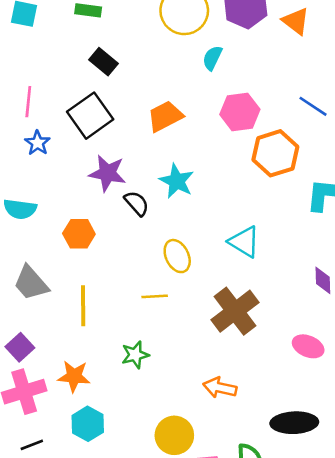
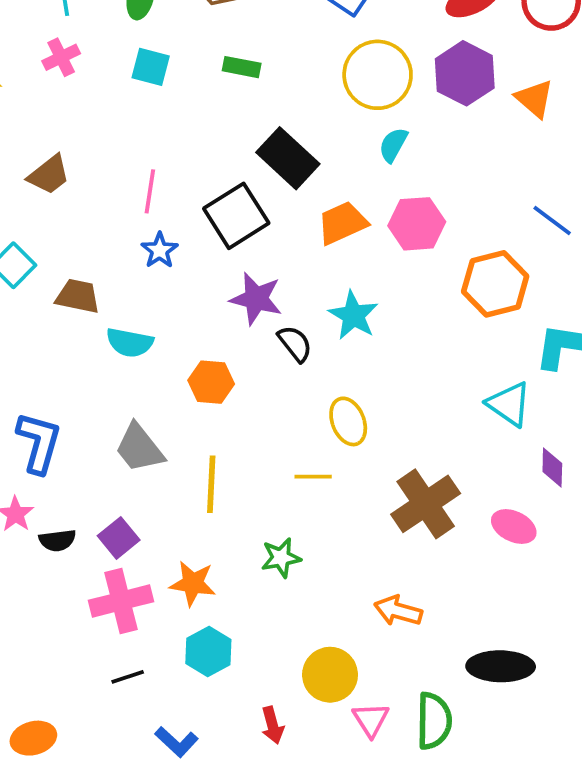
cyan semicircle: (212, 58) -> (393, 145), moved
black rectangle: (103, 62) -> (288, 158), moved, size x1.5
pink hexagon: (240, 112) -> (417, 224), moved
cyan triangle: (244, 242) -> (509, 404), moved
pink ellipse: (308, 346) -> (514, 526), moved

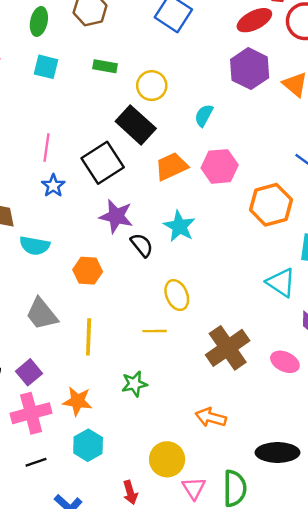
yellow circle: (378, 75) -> (152, 86), moved, size x0.7

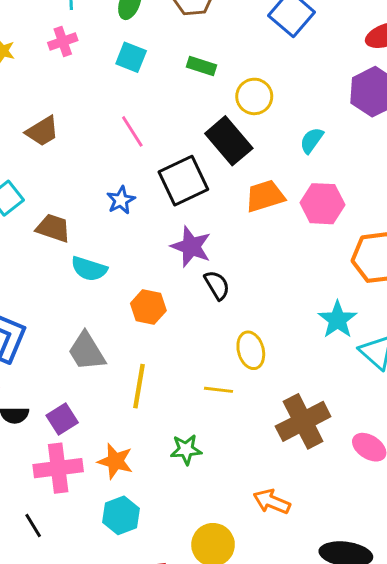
pink line: (46, 148) -> (132, 131), moved, turned -48
cyan star: (179, 226) -> (338, 320), moved
black line: (36, 462) -> (33, 526), moved, turned 70

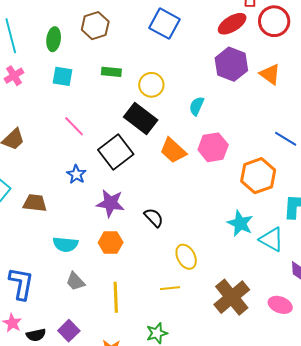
orange trapezoid: (265, 196) -> (173, 151), turned -108
purple star: (191, 247) -> (110, 203), moved
cyan semicircle: (89, 269) -> (65, 244), moved
gray trapezoid: (87, 351) -> (75, 281), size x0.7

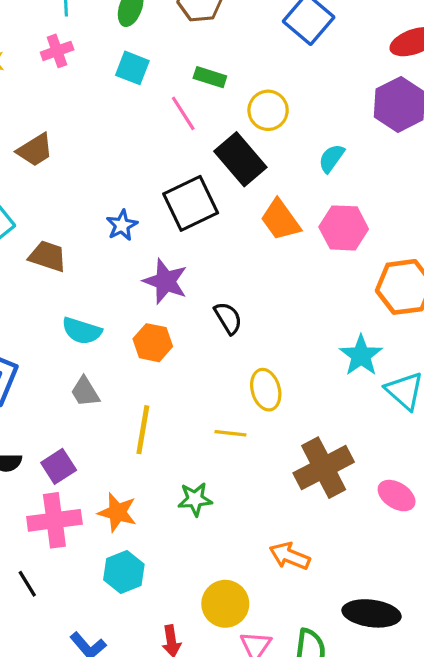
pink line: (74, 126) -> (183, 113), moved

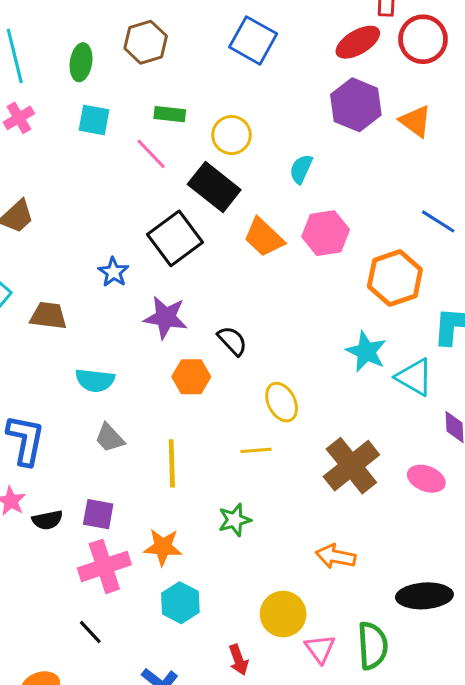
orange hexagon: (153, 343) -> (191, 377), moved
purple square: (59, 466) -> (98, 514), turned -36

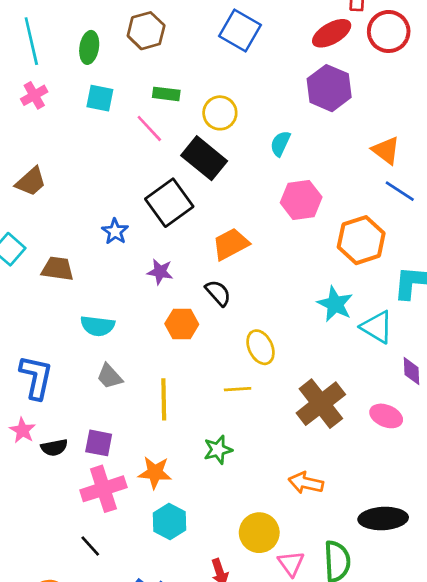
orange triangle: (415, 121) -> (386, 150), moved
orange trapezoid: (264, 237) -> (231, 244), moved, turned 108
purple star: (166, 317) -> (160, 272), size x0.7

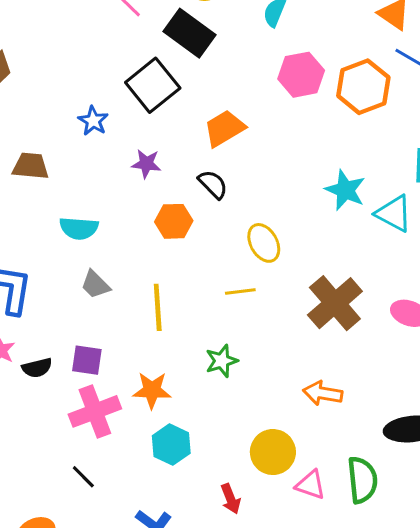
orange hexagon: (361, 240) -> (363, 87), moved
pink triangle: (291, 563) -> (311, 485), turned -32

